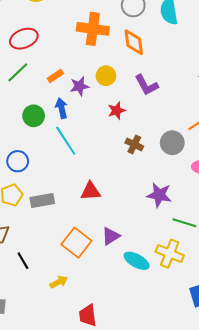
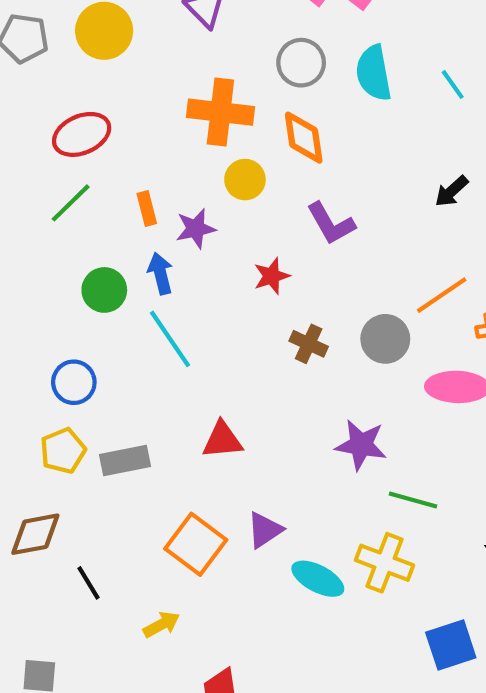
orange rectangle: (55, 76) -> (147, 209), turned -70
yellow circle: (106, 76) -> (245, 180), moved

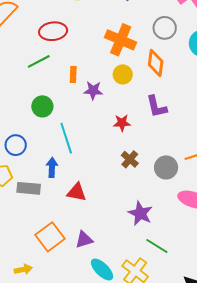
blue arrow: (160, 273) -> (52, 167), moved

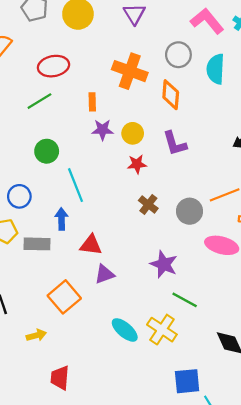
orange rectangle: (73, 74) -> (92, 102), moved
yellow circle: (123, 74) -> (133, 133), moved
purple triangle: (84, 240) -> (104, 274), moved

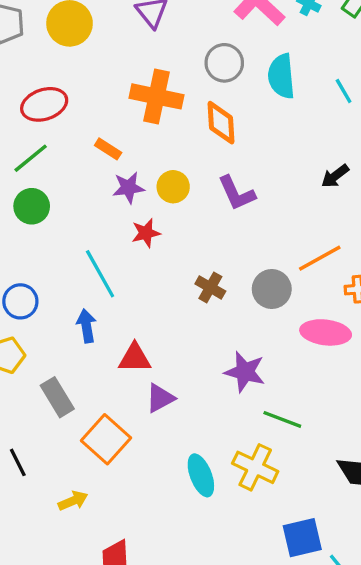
orange rectangle: (92, 102) -> (108, 149), turned -48
green circle: (47, 151) -> (32, 206), moved
red star: (137, 164) -> (146, 233), moved
gray rectangle: (37, 244) -> (57, 397), moved, turned 65
cyan ellipse: (125, 330) -> (201, 475), turned 36

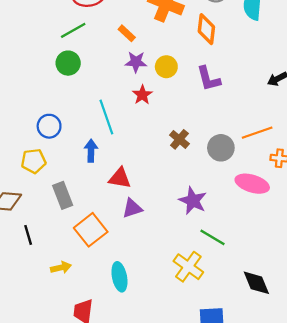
red star: (146, 233) -> (142, 95), turned -30
cyan ellipse: (201, 475) -> (119, 277), moved

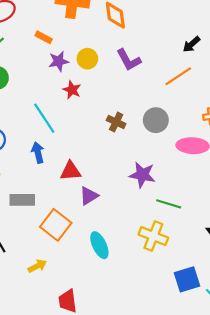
orange line: (257, 133) -> (178, 76), moved
gray rectangle: (63, 195) -> (22, 200), turned -55
cyan ellipse: (119, 277) -> (99, 245), moved

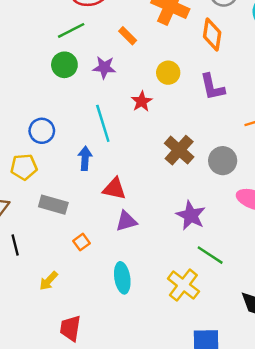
purple star: (59, 61) -> (104, 67), moved
brown cross: (116, 122) -> (179, 150), size x1.4
orange square: (56, 225) -> (82, 242), size x0.5
yellow arrow: (37, 266) -> (49, 281), turned 144

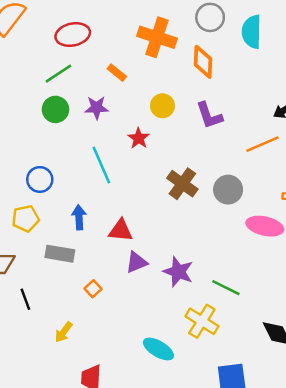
blue arrow: (85, 158) -> (79, 217), moved
purple star: (191, 215) -> (178, 272), moved
cyan ellipse: (122, 278) -> (158, 349), moved, turned -44

